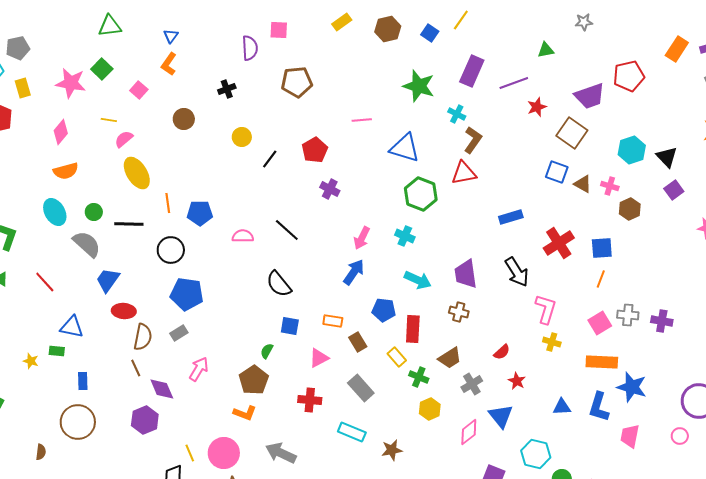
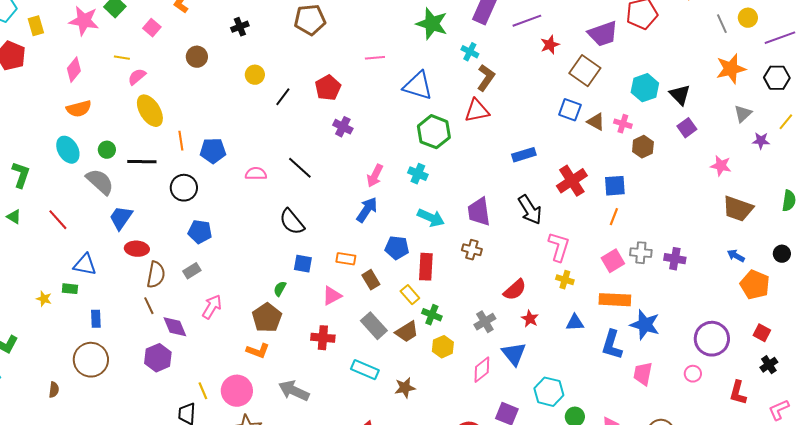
blue pentagon: (187, 294) -> (200, 232), size x0.7
red semicircle: (502, 352) -> (515, 290), size x1.4
brown trapezoid: (450, 358) -> (407, 332), moved
blue triangle: (562, 407) -> (575, 323), moved

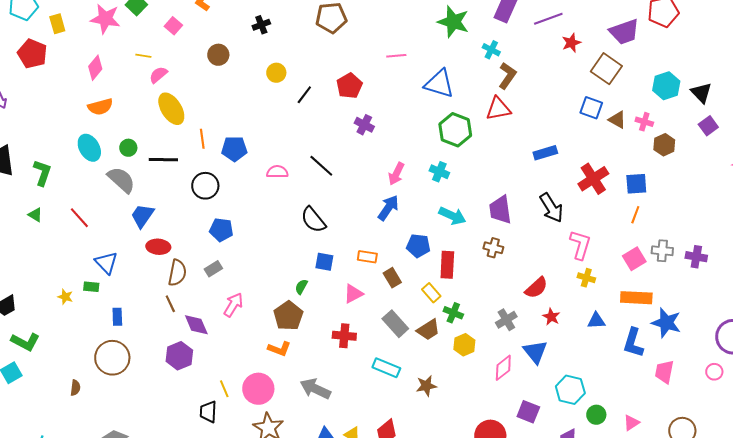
blue triangle: (85, 265) -> (106, 263), turned 35

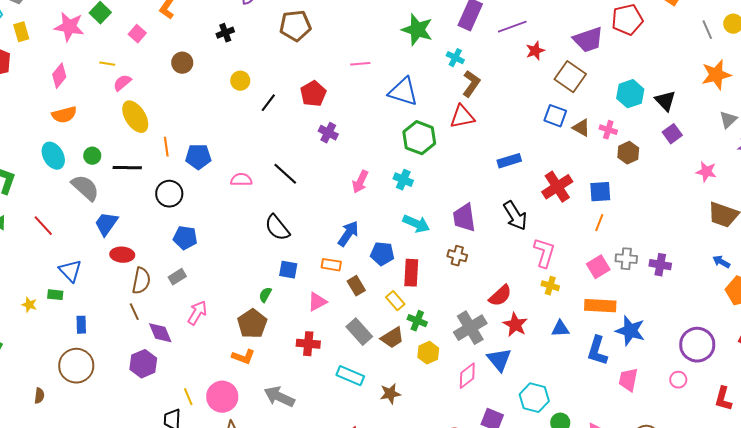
blue arrow: (388, 208) -> (348, 234), moved
red star: (551, 317) -> (515, 325), size x1.4
gray cross: (506, 320) -> (470, 328), size x1.5

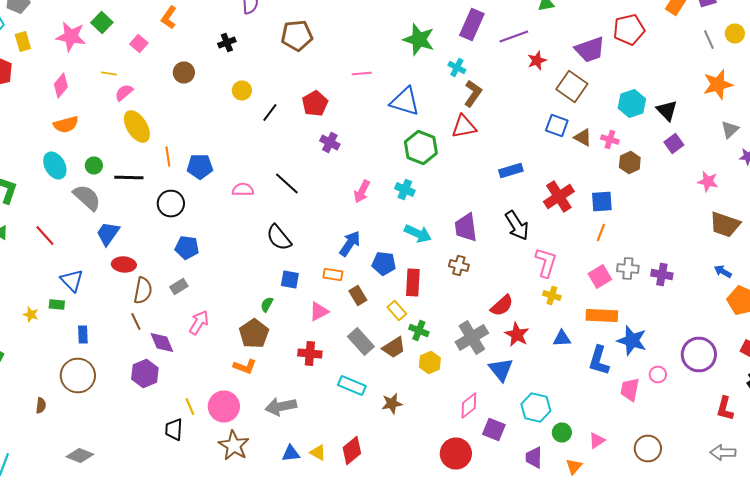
pink diamond: (467, 376) -> (469, 406), moved
pink circle: (678, 380) -> (658, 374), moved
gray arrow: (279, 397) -> (281, 406), turned -36

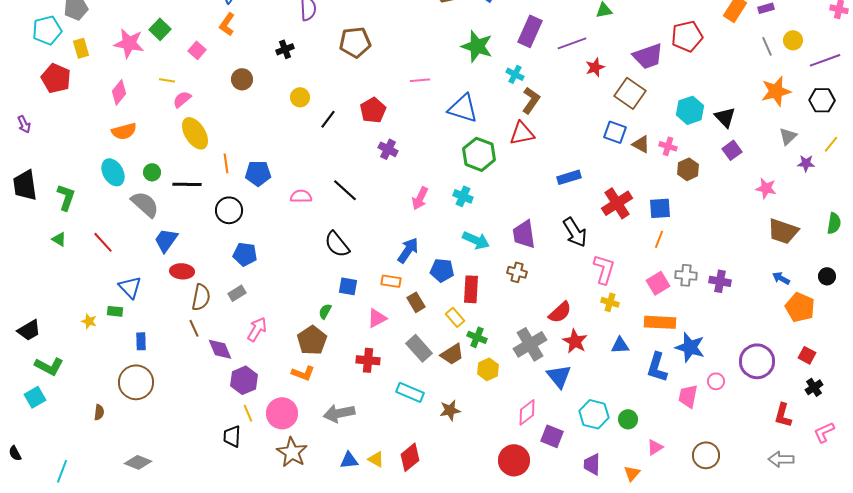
purple hexagon: (145, 374) -> (244, 380), moved
green circle: (562, 432) -> (628, 419), moved

